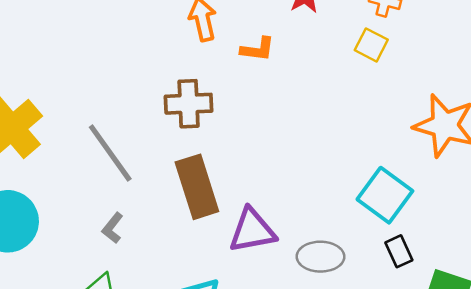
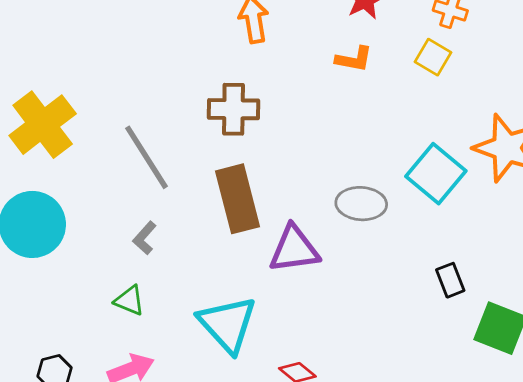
orange L-shape: (258, 49) -> (354, 59), moved
cyan square: (385, 195) -> (436, 174), moved
gray ellipse: (320, 257) -> (361, 204), moved

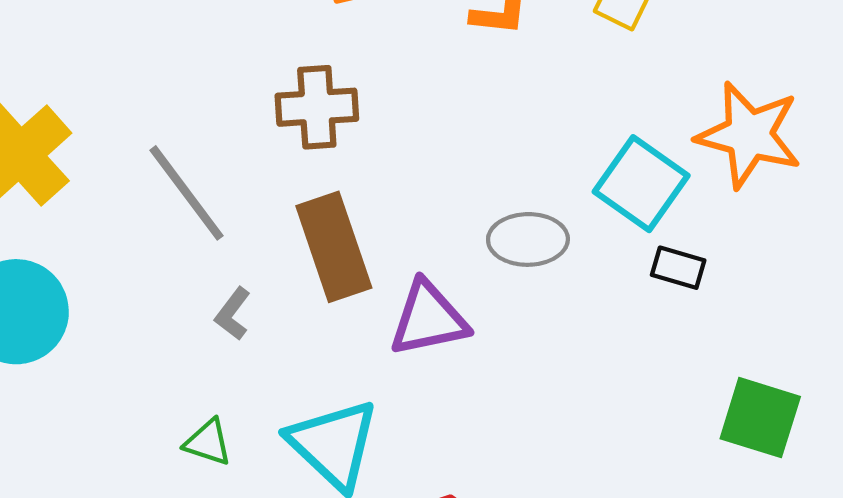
gray L-shape: (145, 238) -> (233, 314), moved
black rectangle: (450, 280) -> (678, 268), moved, turned -48
green triangle: (129, 301) -> (208, 442), moved

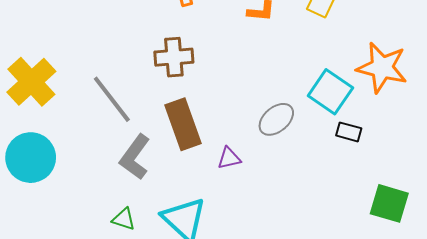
gray ellipse: (528, 239) -> (276, 119), turned -39
gray L-shape: (233, 314) -> (135, 157), size x1.8
purple triangle: (429, 319) -> (229, 158), size x0.6

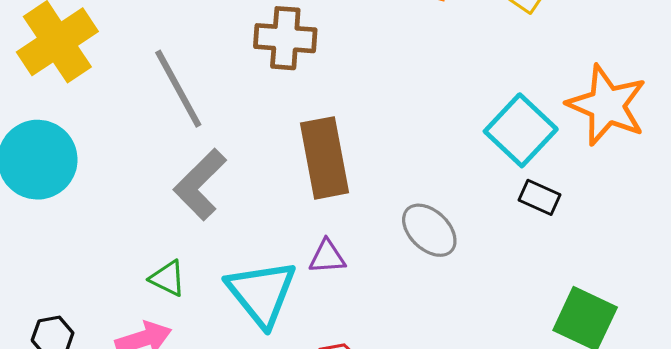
gray ellipse: (276, 119) -> (429, 230), moved, turned 75
brown rectangle: (183, 124) -> (324, 158), moved
purple triangle: (229, 158) -> (327, 257), moved

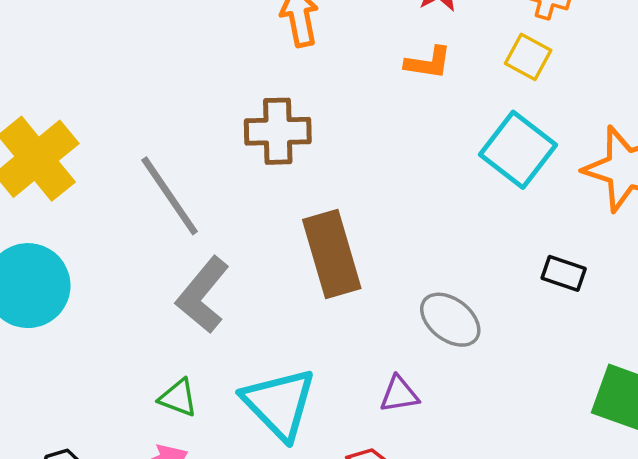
cyan square: (521, 130) -> (518, 150), moved
purple triangle: (327, 257) -> (399, 394), moved

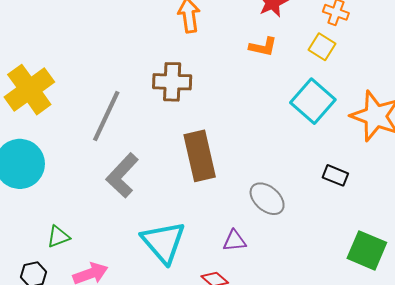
gray line: (170, 196) -> (106, 116), turned 56
green triangle: (178, 398) -> (58, 237), moved, turned -45

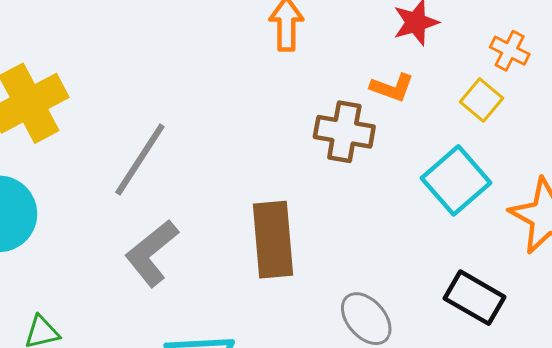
brown cross: (172, 82) -> (344, 132), moved
black rectangle: (335, 175) -> (475, 298), size x1.5

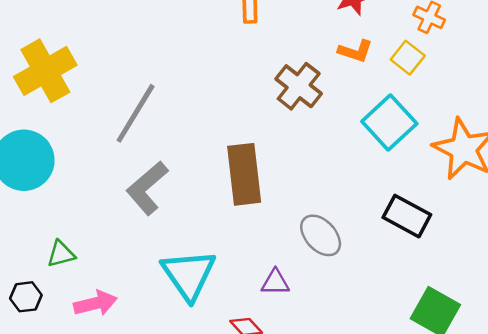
orange L-shape: (392, 88) -> (355, 51), moved
brown cross: (344, 132) -> (299, 86), turned 30

